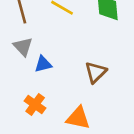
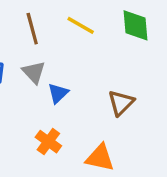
blue triangle: (43, 64) -> (58, 93), turned -30

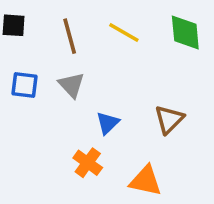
blue triangle: (58, 93) -> (108, 123), moved

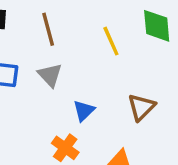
yellow line: (124, 33) -> (111, 41), moved, turned 36

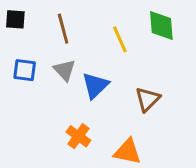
blue triangle: (84, 111) -> (95, 85), moved, size x1.4

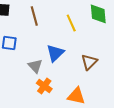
gray triangle: (65, 70) -> (35, 66), moved

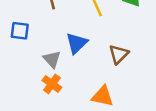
orange cross: (44, 86) -> (52, 84), moved

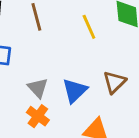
blue triangle: (77, 43) -> (75, 91), moved

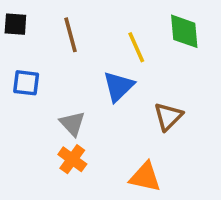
blue triangle: (75, 91) -> (119, 86), moved

